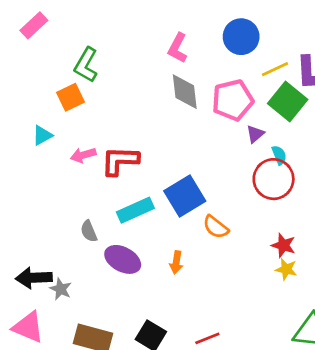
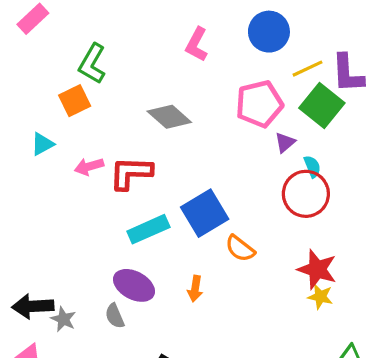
gray diamond: (185, 92) -> (169, 117), moved, turned -42
gray semicircle: (89, 231) -> (115, 316), moved
red star: (283, 245) -> (317, 269), size x1.4

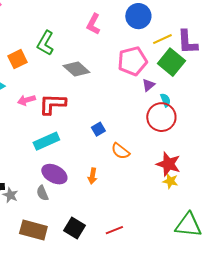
green L-shape: (92, 64) -> (45, 43), moved
blue square: (205, 213) -> (98, 129), size x0.5
cyan rectangle: (148, 229) -> (46, 141), moved

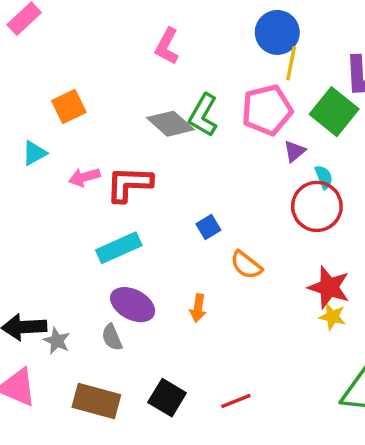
pink L-shape: (93, 24) -> (167, 46), moved
yellow line: (162, 39) -> (291, 63), moved, turned -54
green L-shape: (45, 43) -> (203, 115), moved

